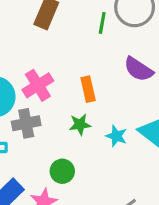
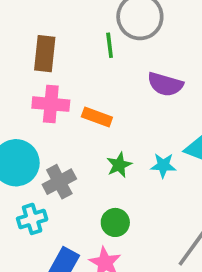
pink cross: (38, 85) -> (51, 104), moved, turned -36
orange rectangle: (88, 89) -> (97, 117), moved, turned -40

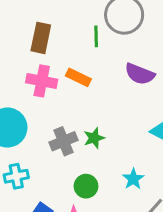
orange rectangle: (97, 117) -> (78, 77), moved
cyan star: (163, 165) -> (133, 179), moved, turned 30
gray cross: (59, 182) -> (63, 141), moved

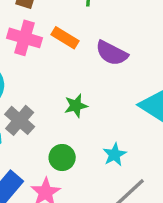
purple semicircle: (140, 74) -> (112, 53), moved
gray cross: (63, 141) -> (20, 120), moved, turned -32

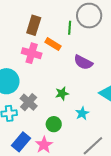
orange rectangle: (65, 38) -> (53, 44), moved
cyan star: (115, 154) -> (82, 113), moved

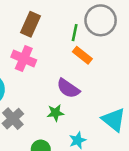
orange rectangle: (53, 44) -> (82, 55), moved
purple semicircle: (83, 62) -> (68, 88), moved

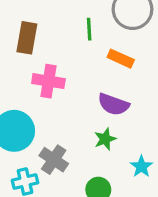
brown rectangle: (31, 24) -> (27, 38), moved
green line: (75, 33) -> (89, 29), moved

